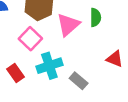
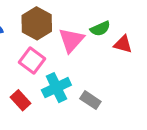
green semicircle: (95, 17) -> (100, 29), turned 72
red triangle: (115, 59) -> (123, 44), moved

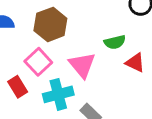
pink triangle: (71, 40) -> (82, 65), moved, turned -32
red rectangle: (20, 100) -> (18, 87), moved

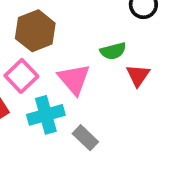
red triangle: (135, 63) -> (138, 75), turned 40

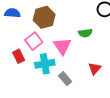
red triangle: (138, 75) -> (95, 69), moved

